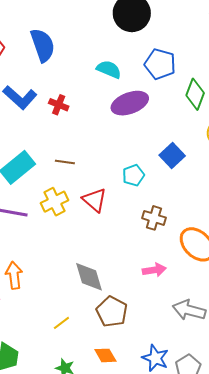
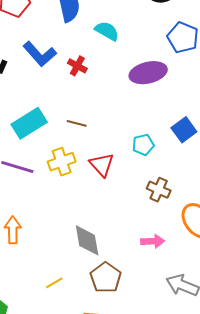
cyan semicircle: (109, 69) -> (107, 31), moved

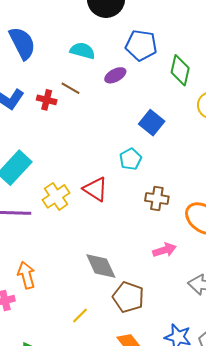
cyan semicircle: (107, 31) -> (82, 51), moved
purple ellipse: (148, 73) -> (115, 75), moved, size x0.6
brown line: (77, 123) -> (70, 88), moved, turned 30
blue square: (184, 130) -> (152, 123), moved

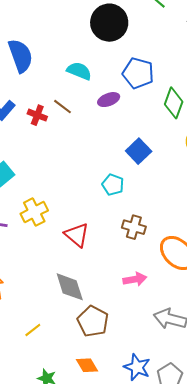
cyan pentagon: (130, 159) -> (113, 185), turned -30
red triangle: (95, 189) -> (77, 235), moved
yellow line: (80, 316) -> (33, 330), moved

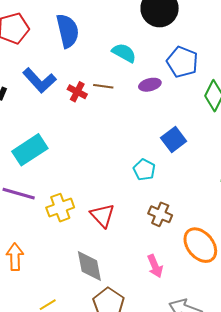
brown line: (62, 107) -> (103, 86), turned -36
yellow cross: (34, 212) -> (60, 208), moved
pink arrow: (135, 279) -> (155, 266), turned 70

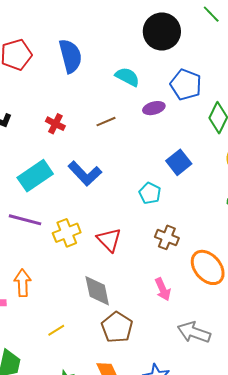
blue L-shape: (39, 80) -> (85, 173), moved
brown line: (103, 86) -> (106, 122), moved, turned -30
red cross: (77, 92) -> (55, 124), moved

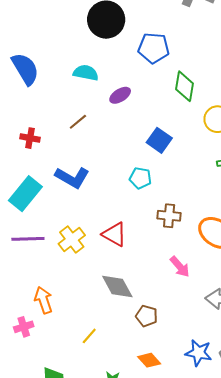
blue pentagon: (186, 85) -> (154, 48), moved
brown pentagon: (117, 327) -> (147, 316), size x0.7

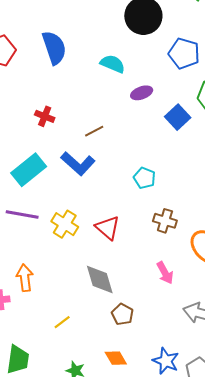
brown line: (78, 122) -> (94, 131), moved
blue square: (159, 140) -> (178, 117), moved
yellow cross: (72, 239) -> (65, 224), turned -32

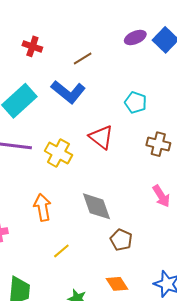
purple ellipse: (142, 93) -> (135, 38), moved
red triangle: (108, 228) -> (101, 137), moved
orange arrow: (25, 278) -> (43, 207), moved

